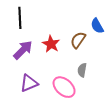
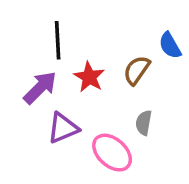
black line: (20, 18) -> (58, 40), moved
purple triangle: (29, 83) -> (63, 128), moved

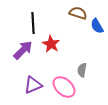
brown semicircle: (137, 70) -> (78, 13), moved, turned 72
purple triangle: (63, 128) -> (33, 85), moved

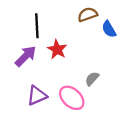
brown semicircle: (78, 13) -> (88, 15), turned -36
gray semicircle: (82, 70) -> (92, 79), turned 32

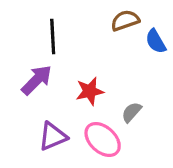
red star: (57, 49) -> (90, 91), moved, turned 30

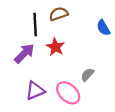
brown semicircle: (125, 20) -> (59, 14), moved
red star: (90, 91) -> (55, 47), moved, turned -30

